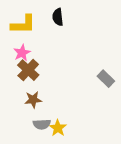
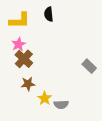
gray semicircle: (42, 124) -> (61, 105), moved
yellow star: (58, 128) -> (45, 98), moved

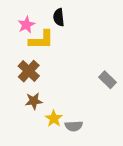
yellow L-shape: (20, 20) -> (41, 40), moved
pink star: (19, 44) -> (26, 25), moved

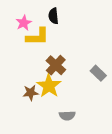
brown cross: (29, 71) -> (56, 65), moved
yellow star: (54, 119) -> (49, 86), moved, size x1.5

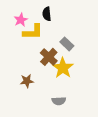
gray rectangle: (98, 73) -> (67, 44), moved
yellow star: (49, 86) -> (63, 68), moved

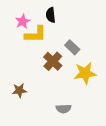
yellow star: (63, 68) -> (85, 73), moved, turned 30
brown star: (27, 81) -> (19, 90), moved

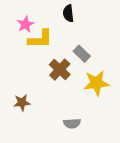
black semicircle: (51, 15) -> (68, 13), moved

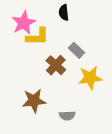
pink star: (26, 24) -> (24, 23), size x1.5
brown star: (22, 103) -> (34, 101), moved, size x1.5

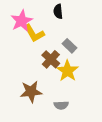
yellow L-shape: (37, 37) -> (34, 33), turned 60
yellow star: (90, 78) -> (67, 71), moved, turned -30

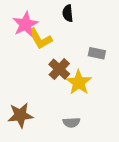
gray rectangle: (70, 46) -> (97, 53), moved, turned -32
brown star: (31, 92) -> (20, 115), moved

